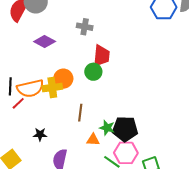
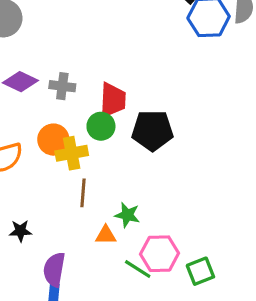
gray cross: (85, 27) -> (62, 86), moved
yellow cross: (52, 88) -> (72, 153), moved
black pentagon: (125, 129) -> (153, 130), moved

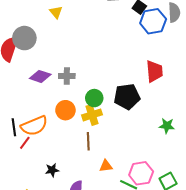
red trapezoid: (113, 100) -> (154, 71), moved
yellow cross: (72, 153) -> (92, 115), moved
green star: (127, 215) -> (167, 126), moved

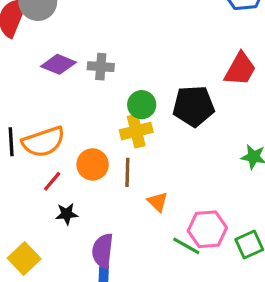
red trapezoid: (154, 71) -> (240, 69), turned 30
orange circle: (65, 110) -> (93, 164), moved
red line: (25, 143) -> (52, 181), moved
orange triangle: (106, 166) -> (158, 202), moved, turned 48

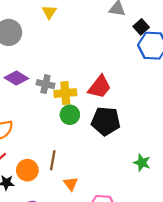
red trapezoid: (240, 69) -> (100, 87), moved
yellow cross: (136, 131) -> (65, 93), moved
orange circle: (93, 164) -> (27, 170), moved

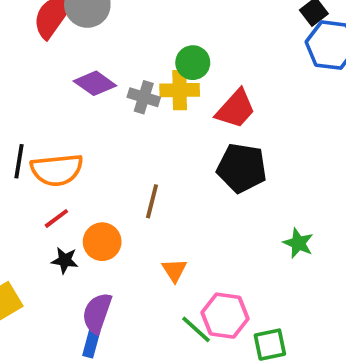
yellow cross: (65, 93) -> (180, 90), moved
green circle: (70, 115) -> (193, 63), moved
brown line: (53, 160) -> (152, 201), moved

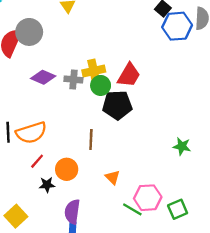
green circle: (193, 63) -> (101, 85), moved
black pentagon: (242, 168) -> (117, 105), moved

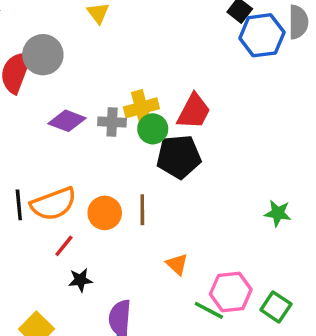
orange circle: (67, 169) -> (105, 213), moved
green square: (178, 209) -> (276, 307), turned -30

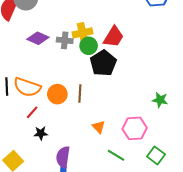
black pentagon: (179, 157) -> (103, 63), turned -30
orange semicircle: (53, 204) -> (27, 87), turned 36
pink hexagon: (231, 292) -> (135, 128), moved

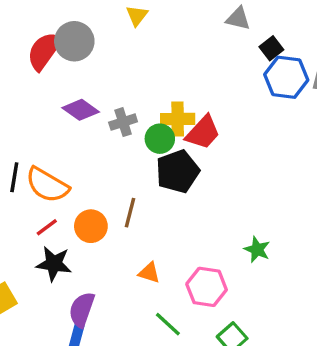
yellow cross: (83, 33) -> (178, 119), moved
gray cross: (65, 40) -> (123, 122), turned -35
orange circle: (57, 94) -> (91, 226), moved
orange triangle: (99, 127) -> (149, 273), turned -40
black star: (41, 133) -> (54, 264), size x1.5

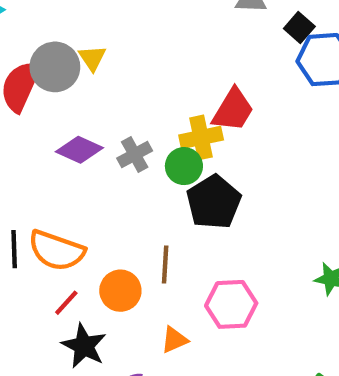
yellow triangle: (137, 16) -> (92, 58), moved
red trapezoid: (203, 132) -> (233, 110), moved
black star: (54, 264) -> (84, 346), turned 30
orange triangle: (149, 273) -> (174, 340), moved, turned -30
pink hexagon: (207, 287) -> (231, 304), moved

